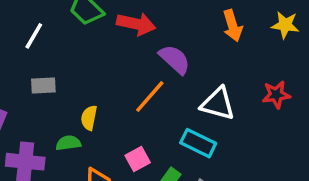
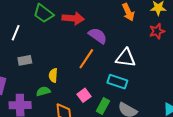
red star: (276, 95) -> (157, 31), moved

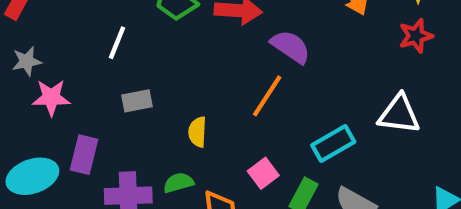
white triangle: (126, 58) -> (399, 114), moved
cyan rectangle: (117, 82) -> (333, 144), turned -48
green semicircle: (43, 91) -> (178, 183), moved

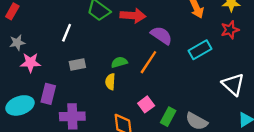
white triangle: (399, 114) -> (233, 84), moved, turned 35
cyan rectangle: (333, 144) -> (200, 50), moved
green semicircle: (178, 183) -> (119, 62), moved

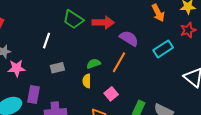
pink square: (146, 104) -> (111, 94), moved

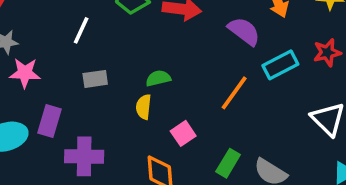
red star: (188, 30) -> (327, 53), moved
purple semicircle: (129, 38) -> (244, 31), moved
orange line: (119, 62) -> (234, 93), moved

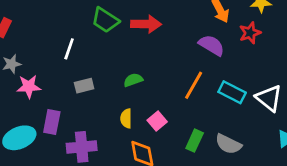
purple semicircle: (244, 31) -> (211, 45), moved
red star: (327, 53) -> (250, 33), moved
cyan rectangle: (280, 65) -> (232, 92), moved, turned 60
yellow semicircle: (144, 107) -> (126, 118), moved

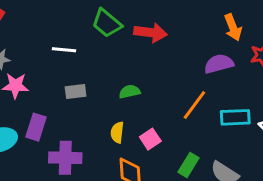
purple semicircle: (211, 45) -> (219, 64), turned -52
white line: (69, 49) -> (64, 50), turned 70
cyan rectangle: (232, 92) -> (235, 117), turned -36

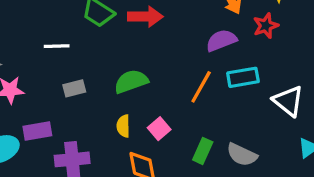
green semicircle: (130, 92) -> (131, 81), size x1.5
cyan rectangle: (235, 117) -> (243, 77), moved
purple rectangle: (36, 127) -> (37, 131), turned 70

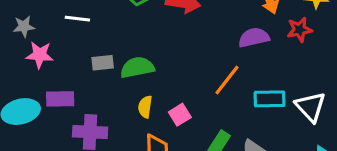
white line: (57, 46) -> (77, 19), moved
cyan rectangle: (243, 77) -> (270, 99), moved
green semicircle: (131, 81) -> (137, 67), moved

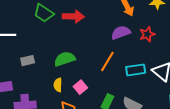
red star: (299, 30) -> (147, 34), moved
green semicircle: (137, 67) -> (65, 59), moved

